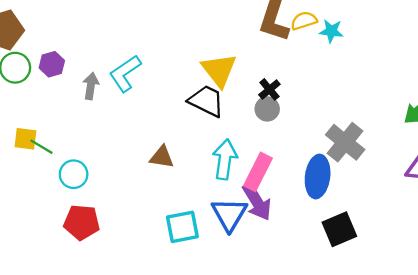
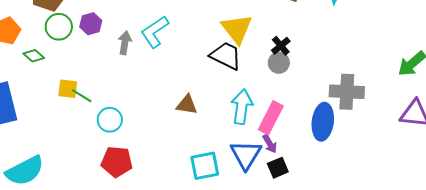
gray cross: (345, 142) -> (347, 92), turned -36
purple arrow: (257, 202) -> (270, 144), size x0.6
black square: (339, 229) -> (278, 168), moved, size x0.7

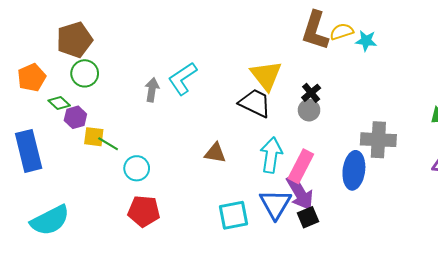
purple hexagon: (91, 24) -> (75, 117), moved
purple arrow: (270, 144) -> (300, 193), size x1.8

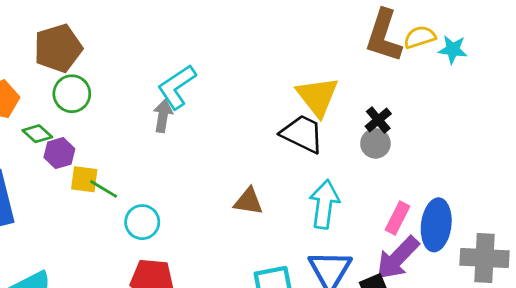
cyan L-shape: (183, 79) -> (177, 87), moved
gray cross: (378, 140) -> (485, 258), moved
pink rectangle: (301, 166) -> (398, 218), moved, size x0.7
purple arrow: (300, 193) -> (398, 258), moved, turned 75

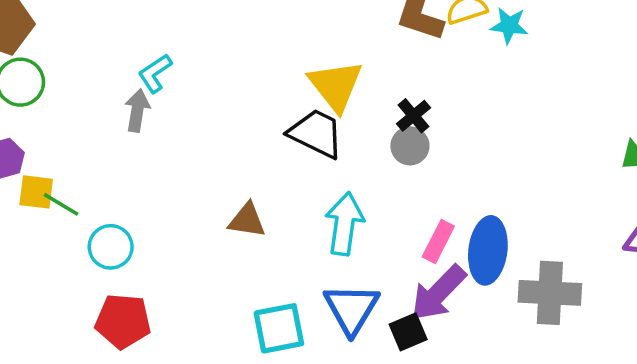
cyan L-shape: (177, 87) -> (155, 73), size x0.7

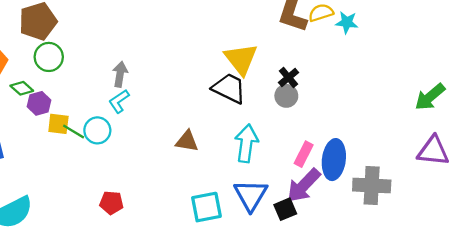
cyan L-shape: (155, 73) -> (119, 101), moved
cyan circle: (111, 247) -> (97, 130), moved
red pentagon: (123, 321) -> (111, 203), size x0.7

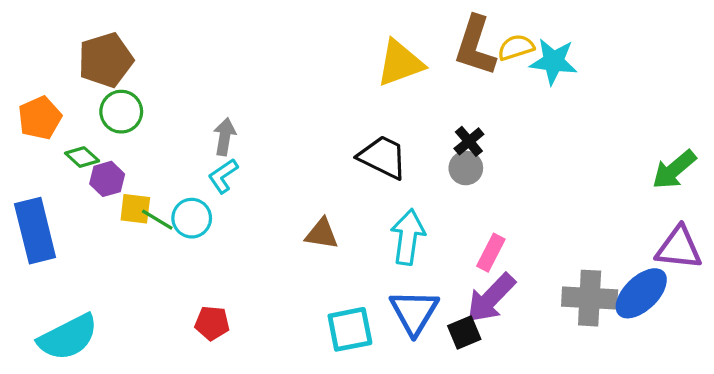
cyan star: (347, 22) -> (554, 62), size x1.4
yellow triangle: (241, 59) -> (400, 63), moved, turned 48
blue ellipse: (334, 160) -> (641, 293), moved, turned 39

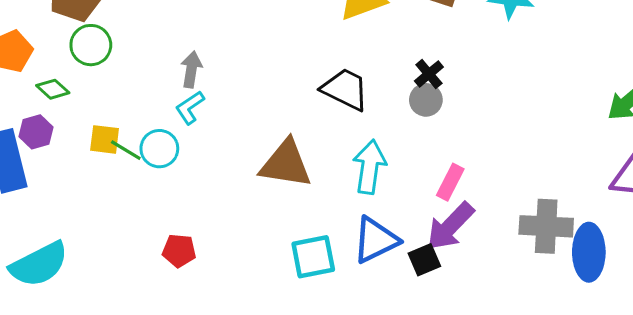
purple hexagon: (107, 179) -> (36, 132), moved
brown triangle: (322, 234) -> (286, 164), size x1.6
blue ellipse: (641, 293) -> (589, 252), moved, turned -46
blue triangle: (414, 312) -> (376, 240), turned 33

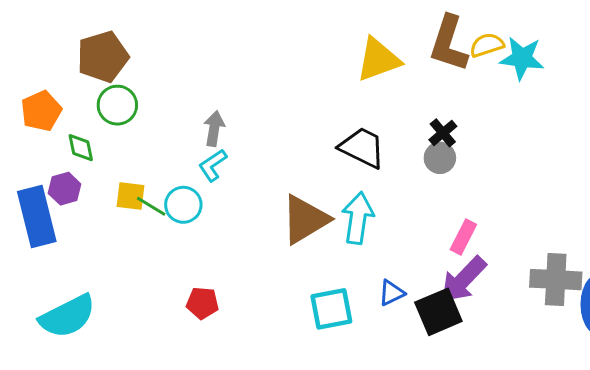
green diamond: (53, 89) -> (81, 148), turned 36
brown triangle: (286, 164) -> (305, 219), turned -40
cyan arrow: (370, 167) -> (358, 218), moved
blue triangle: (376, 240) -> (392, 293), size x0.6
black square: (424, 260) -> (438, 312), size x1.5

